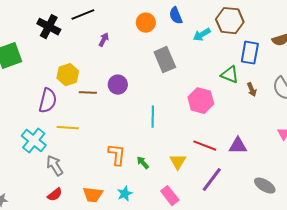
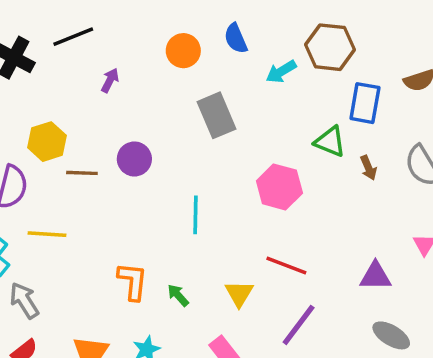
purple triangle: (238, 146) -> (375, 276), moved

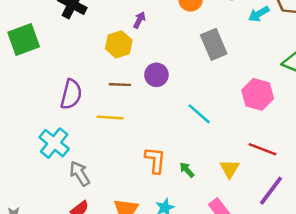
yellow hexagon: (47, 142) -> (119, 44), moved
cyan line: (196, 215) -> (199, 114), turned -50
yellow line: (47, 234) -> (110, 117), moved

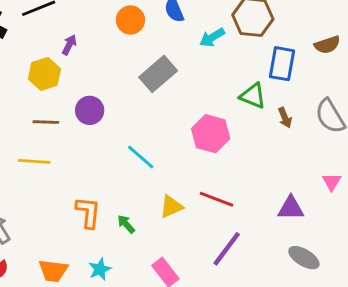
gray rectangle: (214, 44) -> (158, 74), turned 72
yellow triangle: (230, 169) -> (171, 207), moved, turned 35

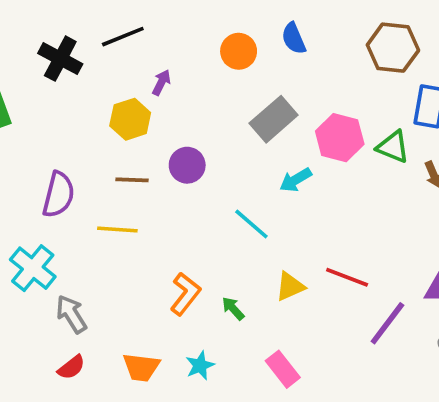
cyan arrow: (212, 37) -> (296, 180), moved
pink hexagon: (211, 134) -> (340, 138), moved
orange L-shape: (88, 212) -> (185, 294), turned 32
purple line: (227, 249) -> (387, 323), moved

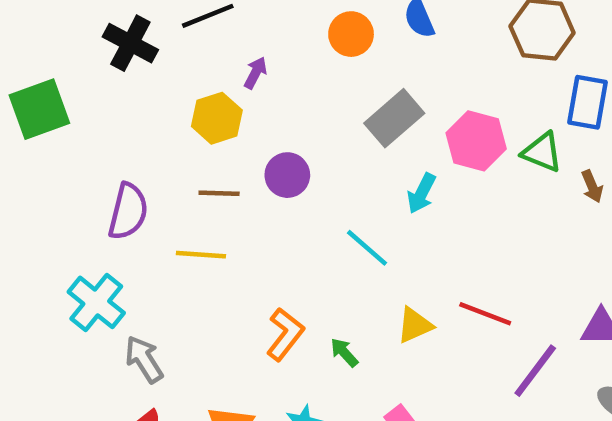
cyan arrow: (296, 180) -> (422, 193), turned -32

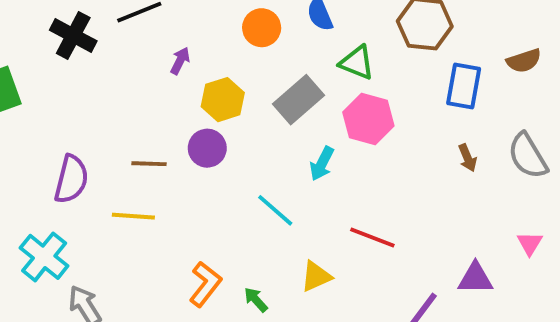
yellow hexagon: (217, 118) -> (223, 100), moved
green triangle: (542, 152) -> (357, 63), moved
red line: (485, 314) -> (372, 237), moved

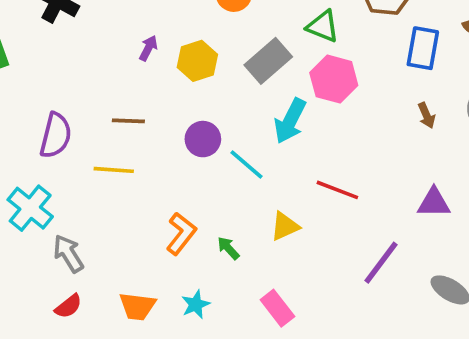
purple arrow: (180, 61) -> (148, 48), moved
purple circle: (207, 148) -> (203, 139), moved
cyan arrow: (322, 164) -> (290, 121), size x1.4
purple triangle: (475, 278) -> (434, 203), moved

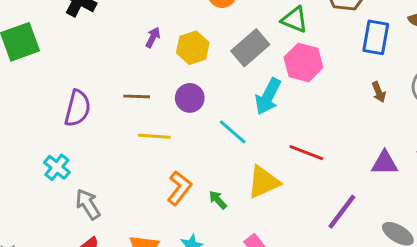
purple circle: (203, 139) -> (190, 98), moved
yellow line: (114, 170) -> (154, 136), moved
cyan cross: (30, 208) -> (57, 167), size x0.7
yellow triangle: (285, 226) -> (264, 182), size x1.4

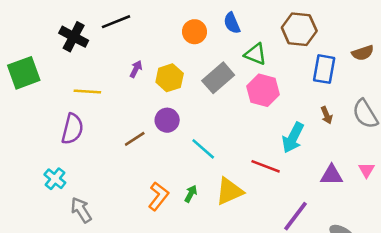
brown line: (137, 96) -> (135, 139), moved, turned -35
cyan arrow: (268, 96) -> (293, 138), moved
yellow line: (154, 136) -> (87, 92), moved
green arrow: (218, 200) -> (191, 194), moved, turned 70

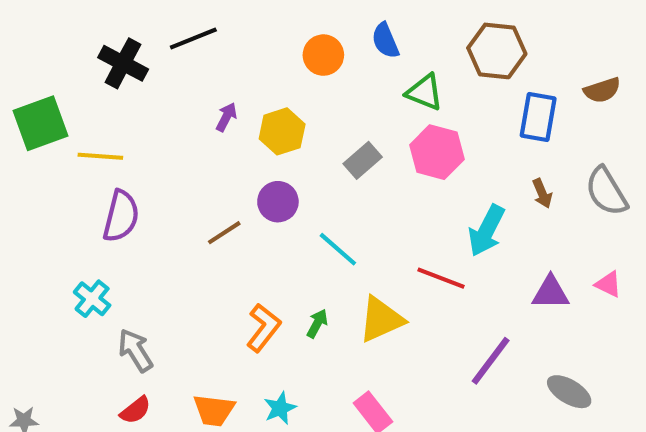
gray rectangle: (218, 78) -> (363, 160), moved, size x0.7
yellow line: (87, 92) -> (100, 156), moved
pink triangle: (366, 170) -> (608, 284), turned -35

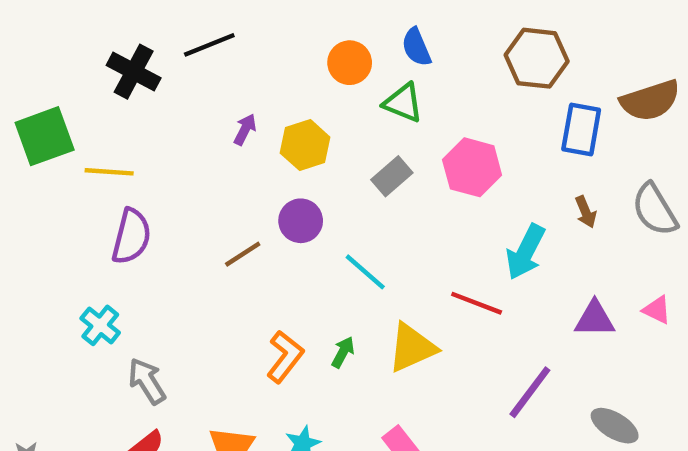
brown semicircle: (602, 90) -> (650, 101), size x1.5
green triangle: (425, 92) -> (403, 103), moved

